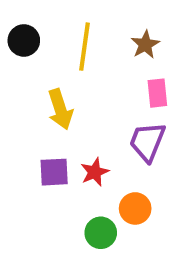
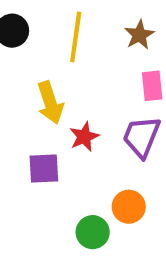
red star: (95, 172) -> (84, 137), moved

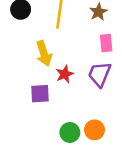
orange circle: (129, 207) -> (94, 130), moved

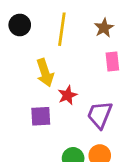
purple trapezoid: (100, 74) -> (100, 115), moved

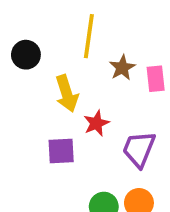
black circle: (20, 25) -> (26, 55), moved
brown star: (104, 28) -> (122, 68), moved

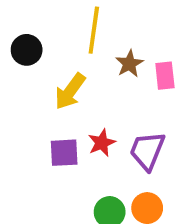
yellow arrow: (67, 94) -> (70, 91), turned 54
red star: (96, 123) -> (102, 143), moved

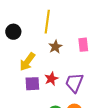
brown star: (129, 64) -> (55, 47), moved
yellow arrow: (70, 91) -> (27, 62), moved

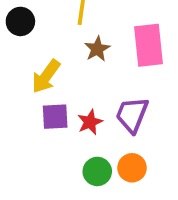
pink rectangle: (83, 45) -> (148, 45), size x1.6
red star: (51, 79) -> (90, 122), moved

